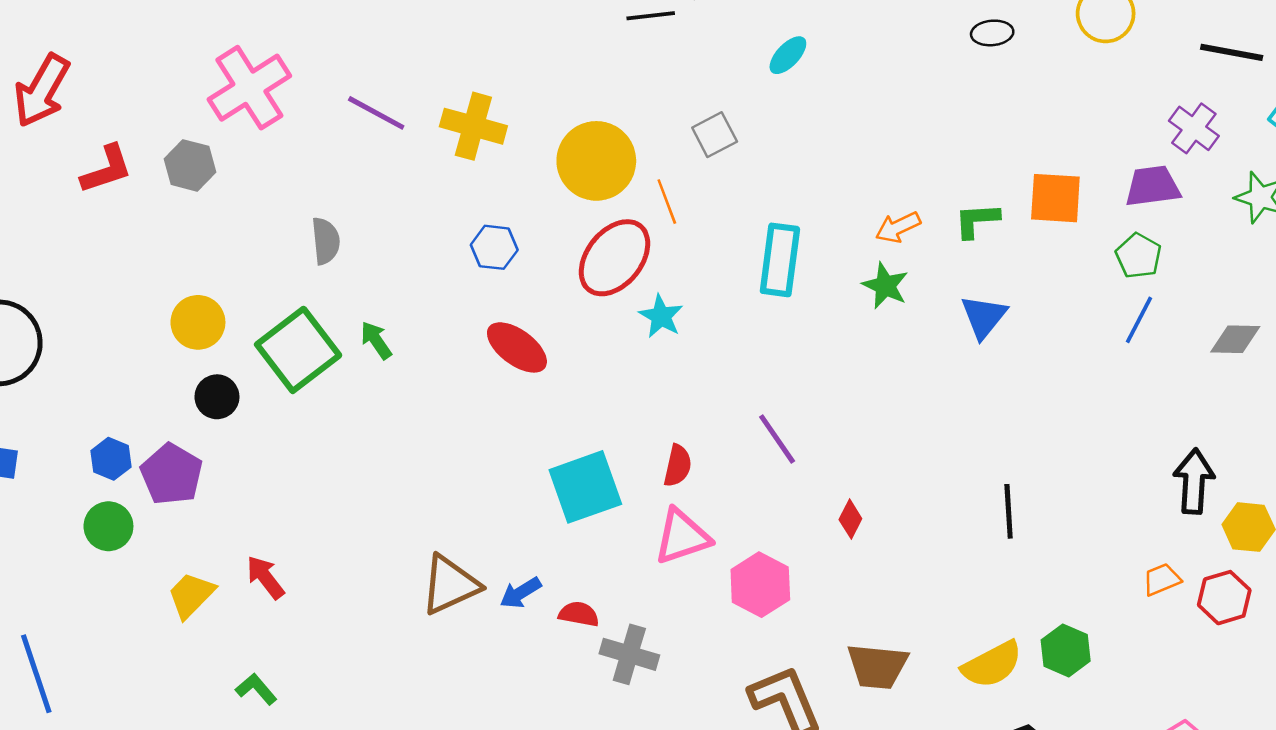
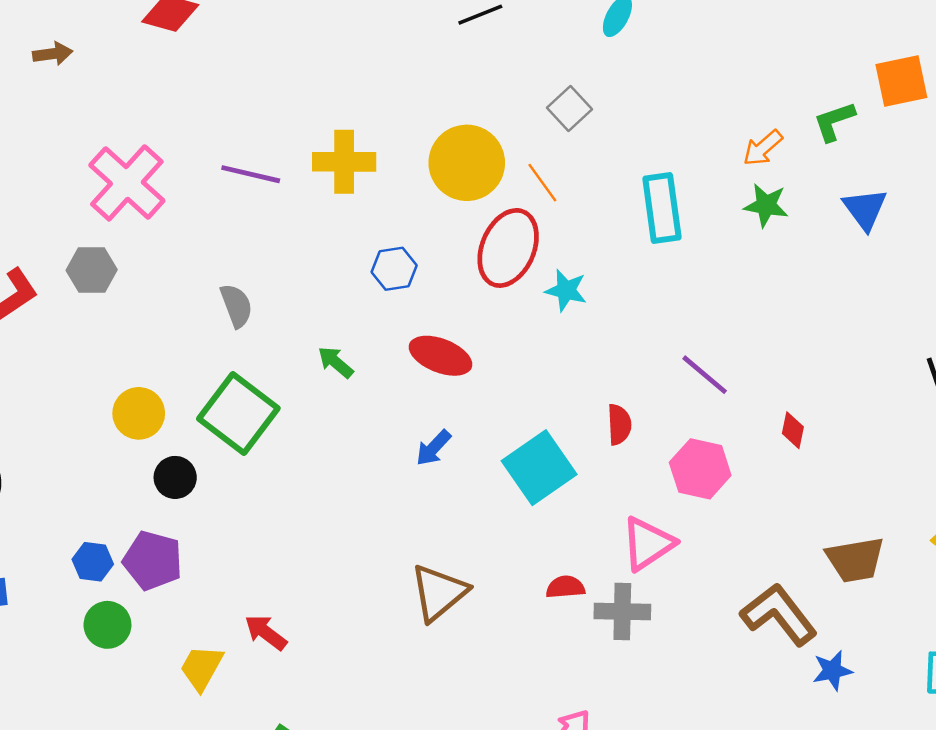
green arrow: (376, 340) -> (336, 362), moved
pink triangle: (682, 537) -> (648, 544), moved
pink hexagon: (760, 585) -> (700, 469), moved
blue arrow: (520, 593) -> (433, 448), moved

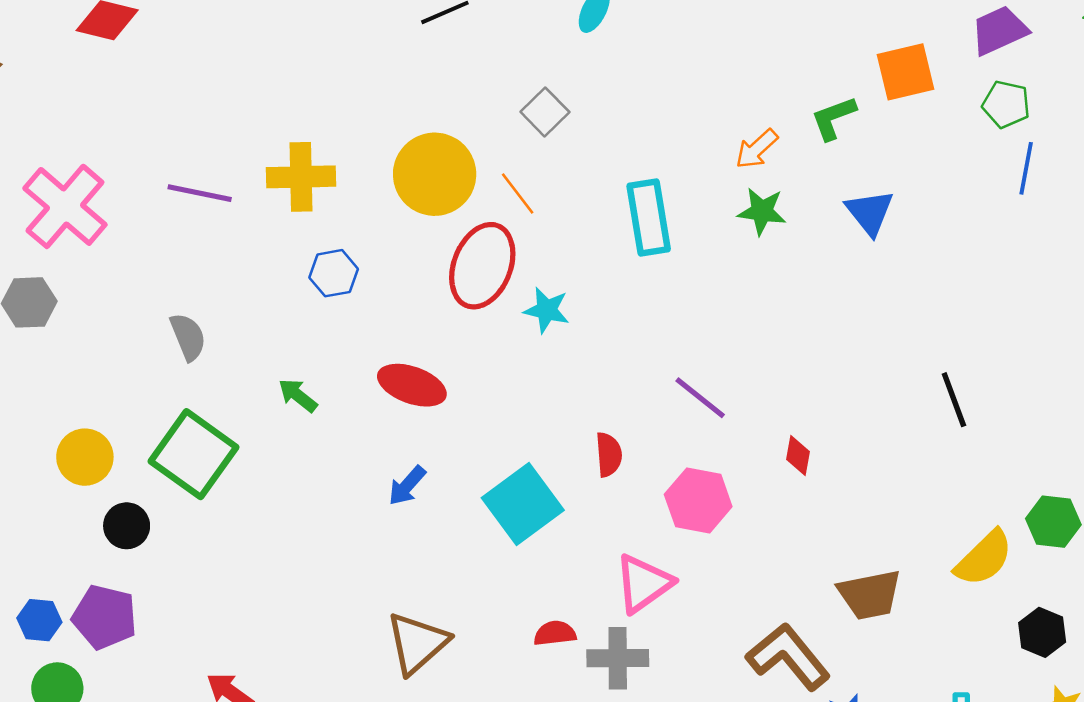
blue hexagon: (394, 269) -> (334, 273), moved

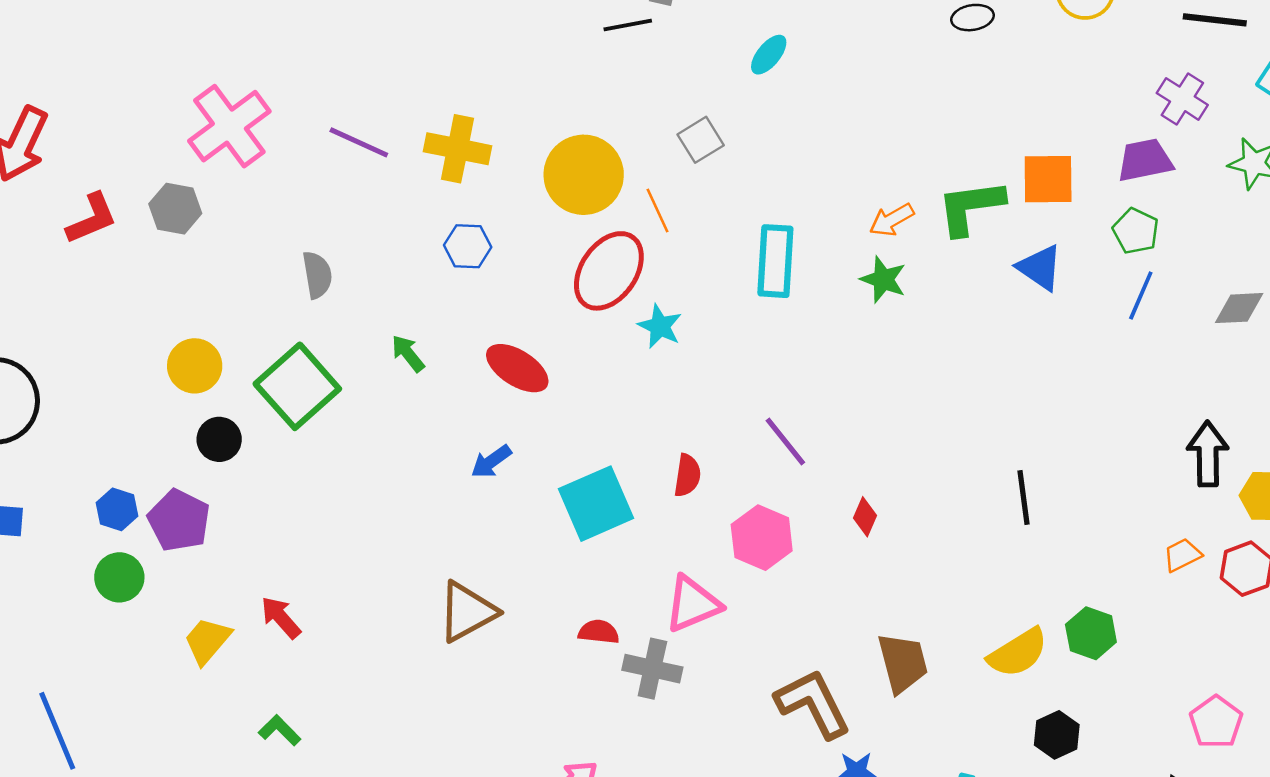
green L-shape: (834, 118) -> (971, 207), size x1.5
blue triangle: (870, 212) -> (1040, 268), moved, turned -30
brown trapezoid: (870, 595) -> (903, 663), turned -106

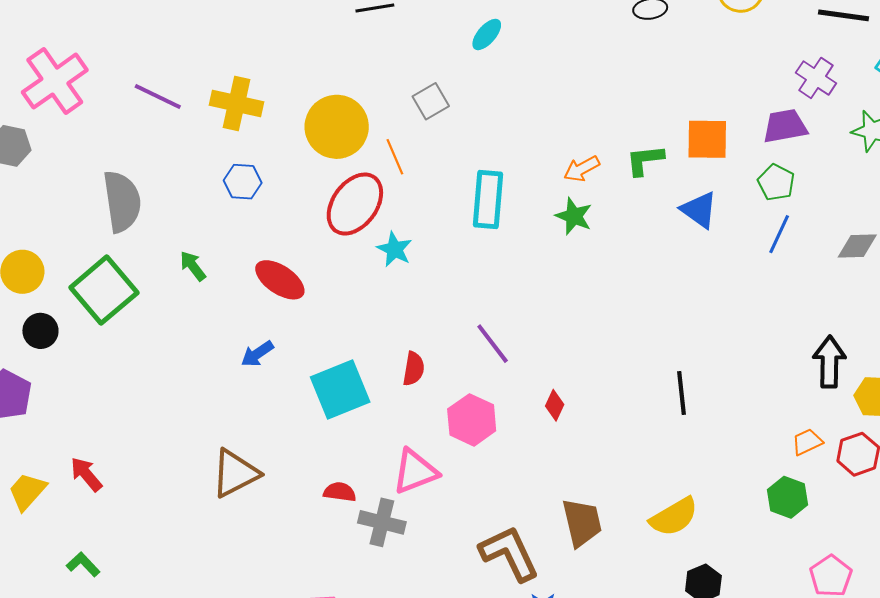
green L-shape: (971, 207) -> (645, 160), size x0.7
gray semicircle: (317, 275) -> (122, 201), size x1.6
green hexagon: (1091, 633) -> (788, 497), moved

